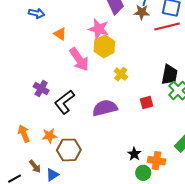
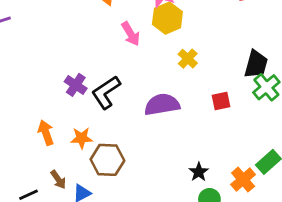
pink arrow: (79, 59) -> (131, 34), size x0.7
purple cross: (41, 88) -> (76, 85), moved
orange cross: (157, 161) -> (243, 180), moved, turned 36

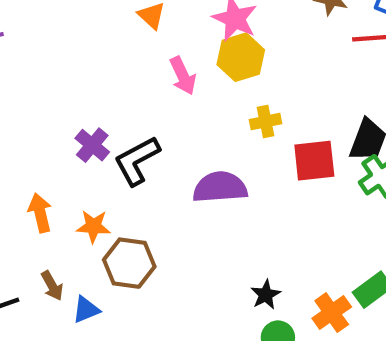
yellow cross: (188, 59) -> (266, 122), turned 30
red square: (221, 101) -> (314, 161), moved, size x1.5

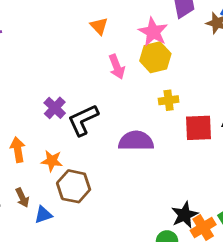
black star: (266, 295) -> (185, 215), moved, size x1.4

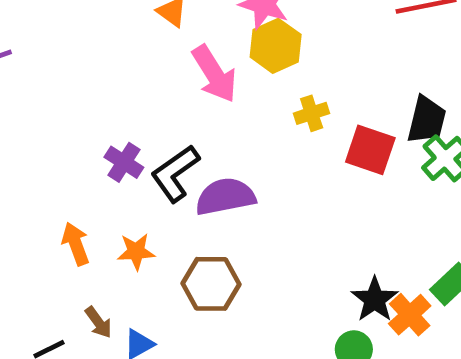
pink arrow: (117, 67) -> (214, 74), size x1.4
red square: (199, 128) -> (370, 150), turned 32
purple semicircle: (136, 141) -> (225, 197), moved
brown hexagon: (74, 186) -> (211, 284), moved

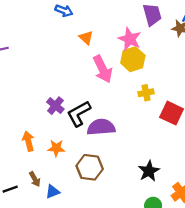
black star: (375, 299) -> (149, 171), moved

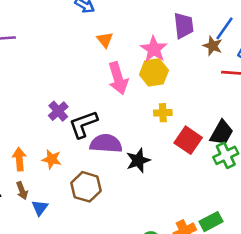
orange arrow: (28, 141) -> (19, 159), moved
black star: (149, 171) -> (138, 160), moved
blue triangle: (53, 192) -> (40, 208), turned -40

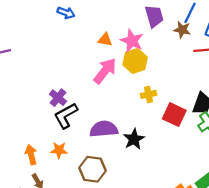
orange triangle: (105, 40) -> (105, 40), moved, turned -32
pink arrow: (118, 78) -> (105, 71), turned -116
purple cross: (58, 111) -> (58, 98), moved
black L-shape: (83, 124) -> (66, 116), moved

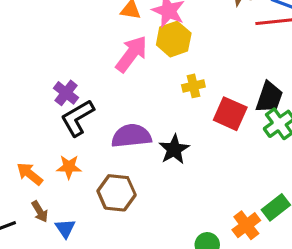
orange arrow: (31, 155) -> (30, 174), turned -36

